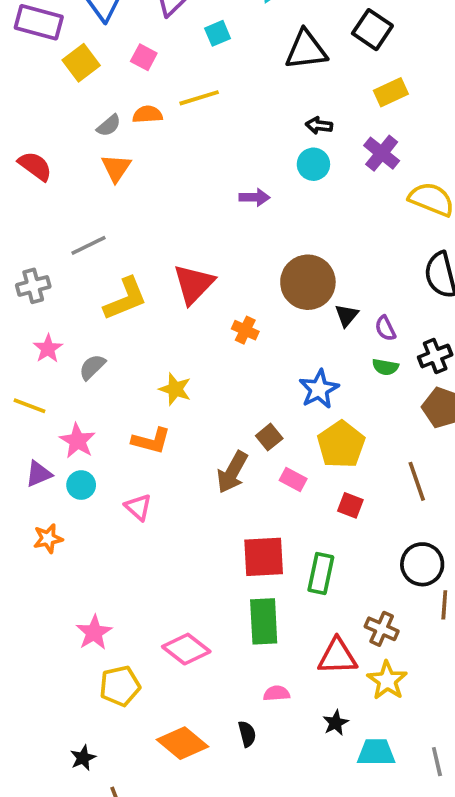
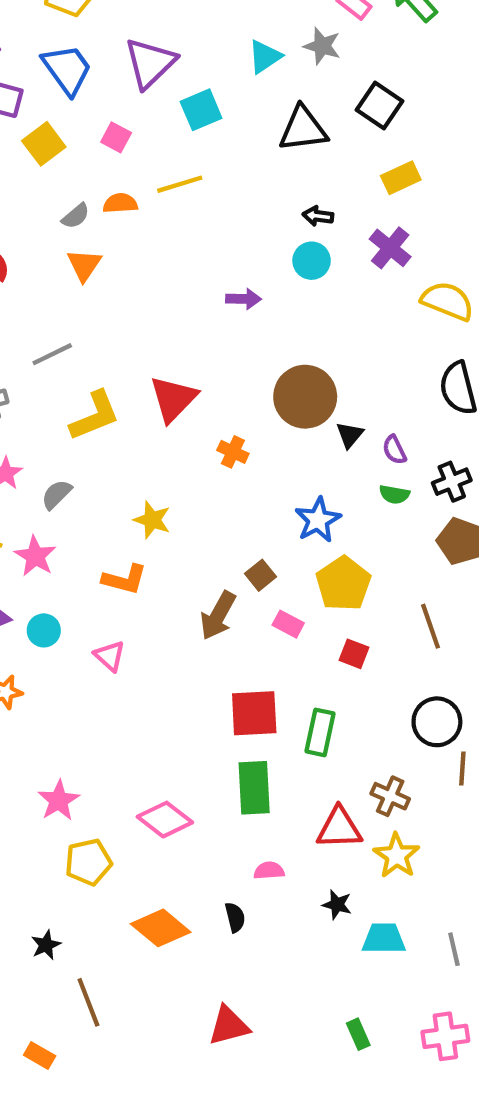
cyan square: (218, 33) -> (201, 110), size x1.4
pink star: (77, 441) -> (35, 556), moved
black star: (336, 723) -> (337, 905), turned -30

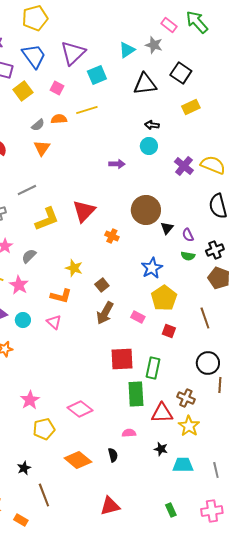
purple cross: (390, 248) -> (184, 166), moved
brown square: (261, 575) -> (102, 285), moved
pink triangle: (110, 656) -> (54, 322), moved
green rectangle: (254, 788) -> (136, 394), moved

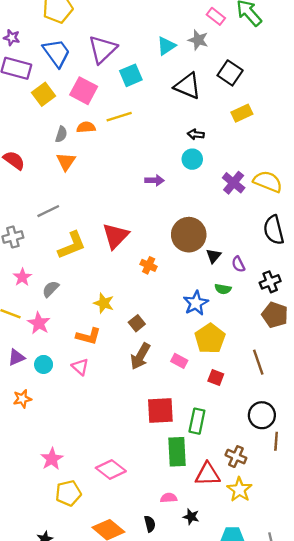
black triangle: (145, 84) -> (188, 86), turned 30
pink square: (57, 88) -> (84, 91), size x1.6
gray semicircle: (38, 125) -> (61, 134), turned -32
green semicircle: (188, 256) -> (223, 289), moved
black star: (161, 449) -> (191, 517), moved

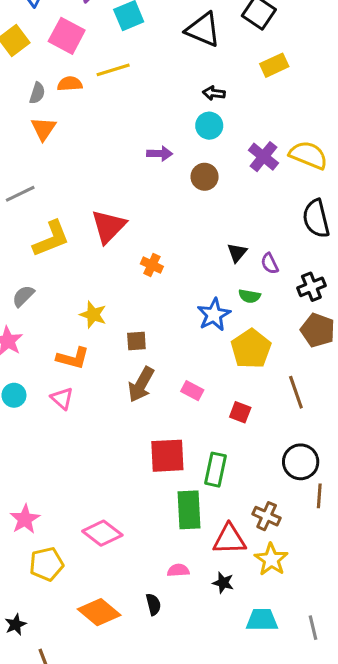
brown circle: (189, 235) -> (205, 177), moved, size x0.6
brown square: (137, 323) -> (136, 341), turned 35
yellow pentagon: (210, 339) -> (251, 349), moved
black star: (191, 517) -> (223, 583), moved

